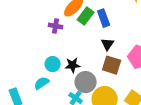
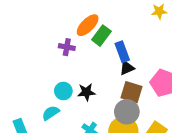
blue rectangle: (104, 18) -> (122, 52), moved
black triangle: (108, 44) -> (127, 68), turned 32
gray circle: (86, 82) -> (127, 112), moved

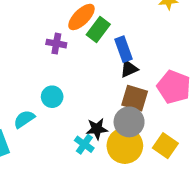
black star: (86, 92) -> (97, 129), moved
cyan semicircle: (51, 113) -> (24, 119), moved

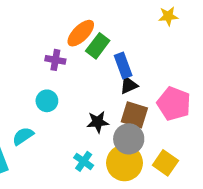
cyan circle: (52, 97) -> (47, 101), moved
black star: (97, 129) -> (98, 122), moved

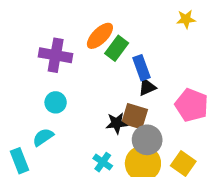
purple cross: (55, 60) -> (56, 55), moved, size x1.6
cyan circle: (47, 101) -> (56, 102), moved
brown square: (134, 115) -> (135, 116), moved

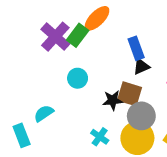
green rectangle: (117, 48) -> (78, 35), moved
purple cross: (56, 55) -> (55, 37), turned 32
cyan circle: (56, 102) -> (78, 78), moved

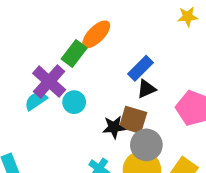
purple cross: (55, 37) -> (49, 82), moved
blue rectangle: (136, 48) -> (140, 68), turned 65
cyan semicircle: (44, 113) -> (36, 101), moved

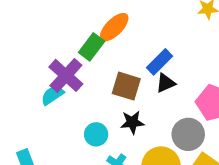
cyan circle: (74, 102) -> (96, 134), moved
brown square: (133, 120) -> (126, 86), moved
gray circle: (146, 145) -> (188, 134), moved

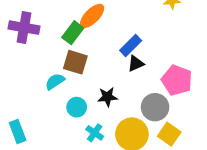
purple cross: (66, 75) -> (24, 28), moved, turned -32
brown square: (126, 86) -> (75, 62), moved
cyan semicircle: (52, 95) -> (55, 81), moved

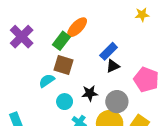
purple cross: (24, 28) -> (22, 37), turned 35
gray circle: (155, 107) -> (117, 102), moved

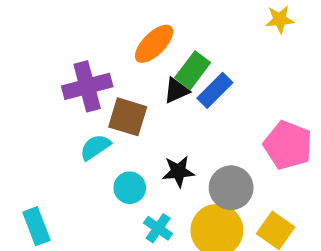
purple cross: (22, 37) -> (87, 86), moved, turned 30
green rectangle: (61, 41) -> (193, 70), moved
black triangle: (113, 66) -> (176, 90), moved

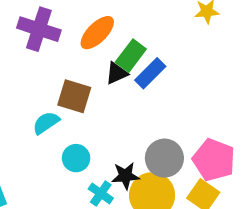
purple cross: (87, 86) -> (39, 29), moved, turned 33
pink pentagon: (288, 145) -> (214, 160), moved
black star: (178, 172) -> (126, 176), moved

